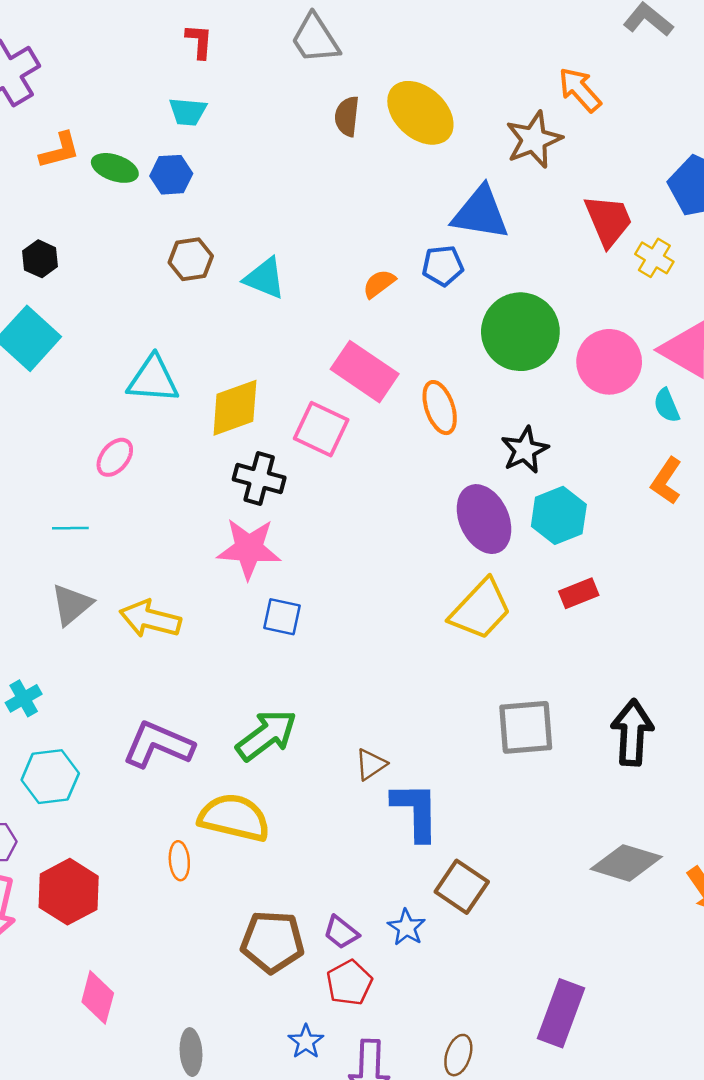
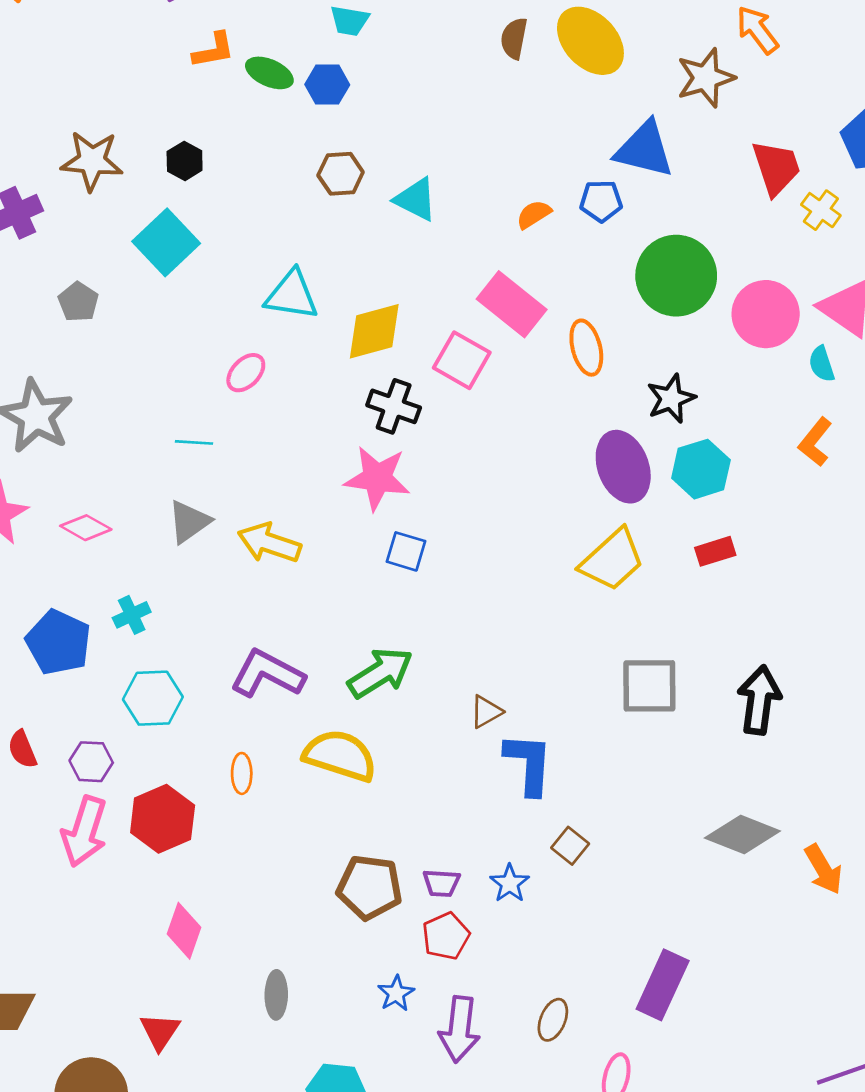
orange ellipse: (179, 861) -> (242, 773), moved
brown square: (462, 887) -> (570, 846), size x0.7
purple trapezoid: (341, 932) -> (441, 883), turned -39

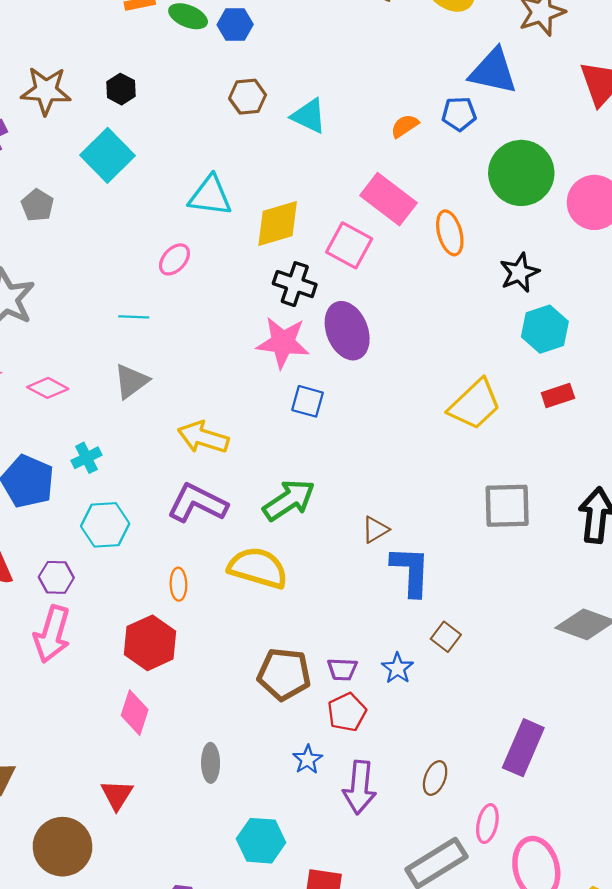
purple ellipse: (623, 467) -> (347, 331), moved
yellow arrow: (269, 543) -> (203, 437), moved
red hexagon: (163, 819) -> (150, 643), moved

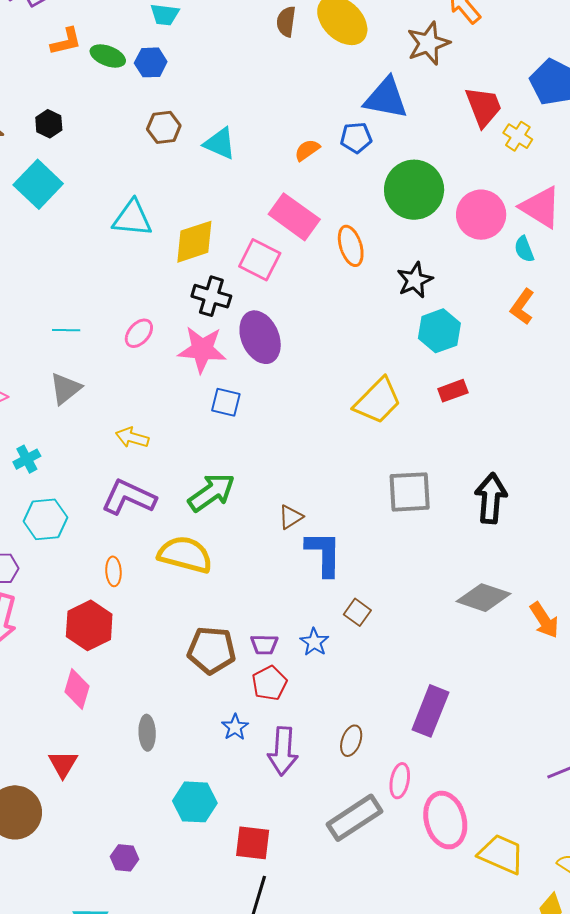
pink ellipse: (174, 259) -> (139, 333), moved
yellow arrow: (203, 437) -> (132, 438), size x0.7

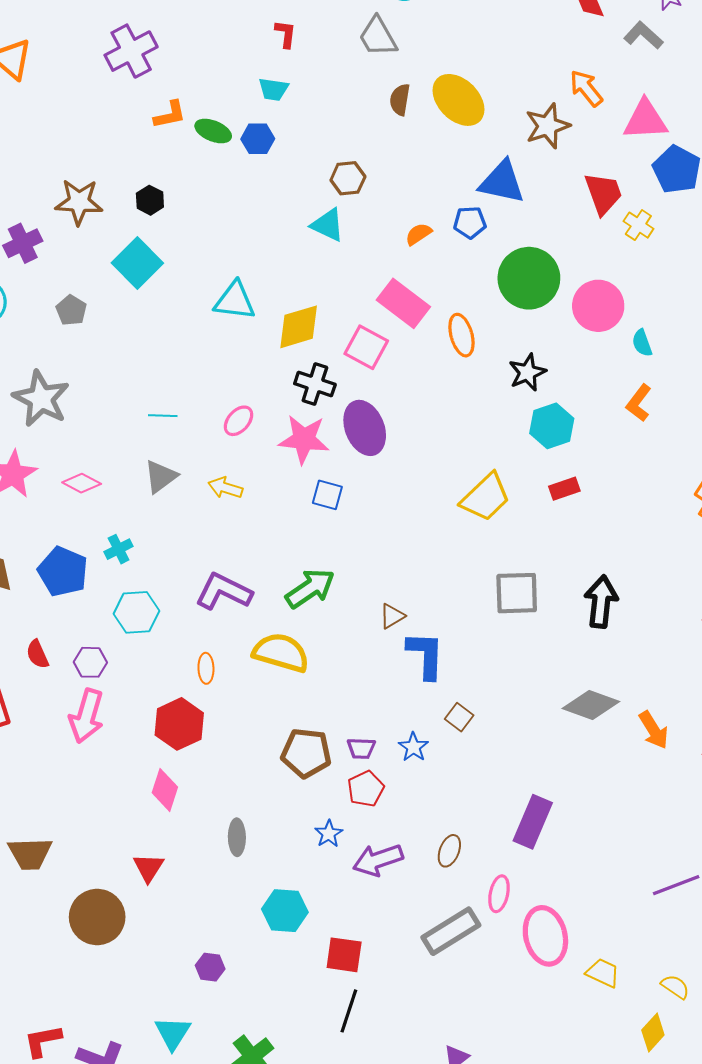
brown hexagon: (164, 127) -> (348, 178), moved
pink triangle: (541, 207) -> (645, 120), moved, turned -36
yellow arrow: (132, 438) -> (225, 488), moved
purple arrow: (283, 751) -> (378, 860), turned 66
yellow trapezoid: (501, 854) -> (603, 973), size x0.7

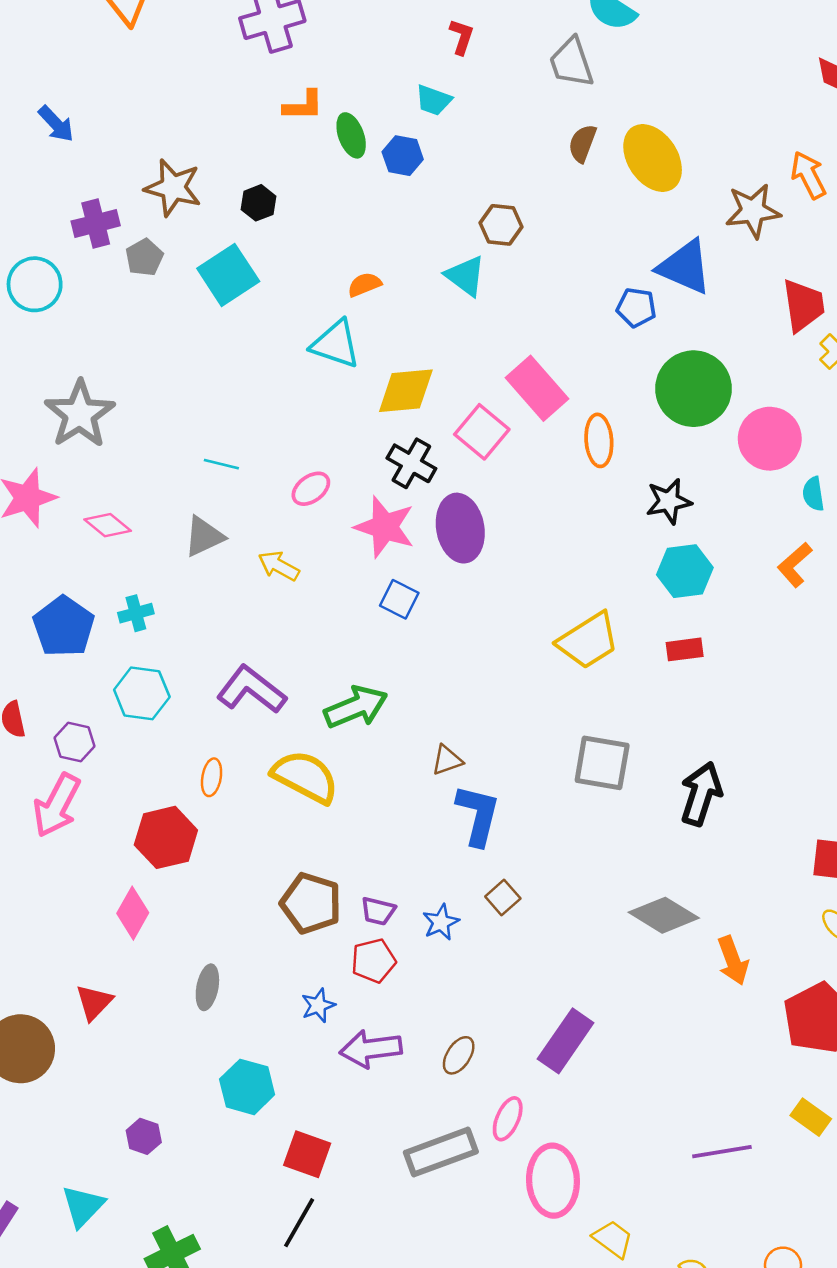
green ellipse: (213, 131) -> (351, 135), turned 36
orange semicircle: (418, 234) -> (364, 285), moved
gray pentagon: (71, 310) -> (144, 257), moved

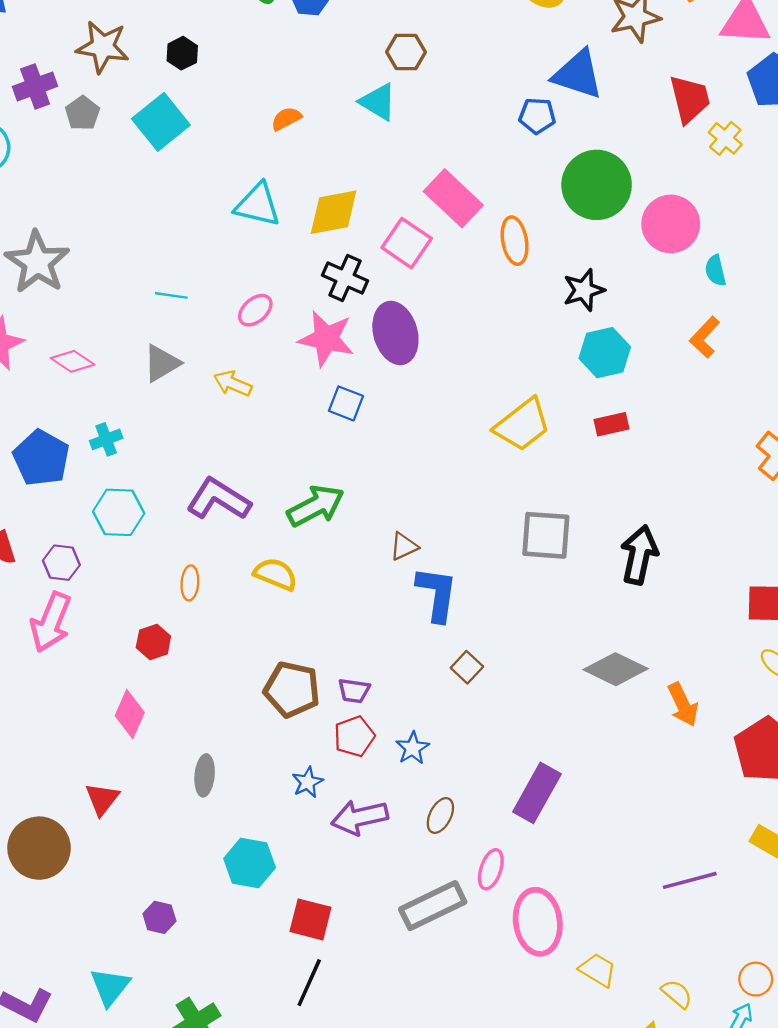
cyan triangle: (336, 344) -> (258, 205), moved
yellow semicircle: (305, 777) -> (276, 574), size x0.7
red hexagon: (166, 837) -> (153, 642), size x0.6
blue star: (441, 922) -> (413, 748), moved

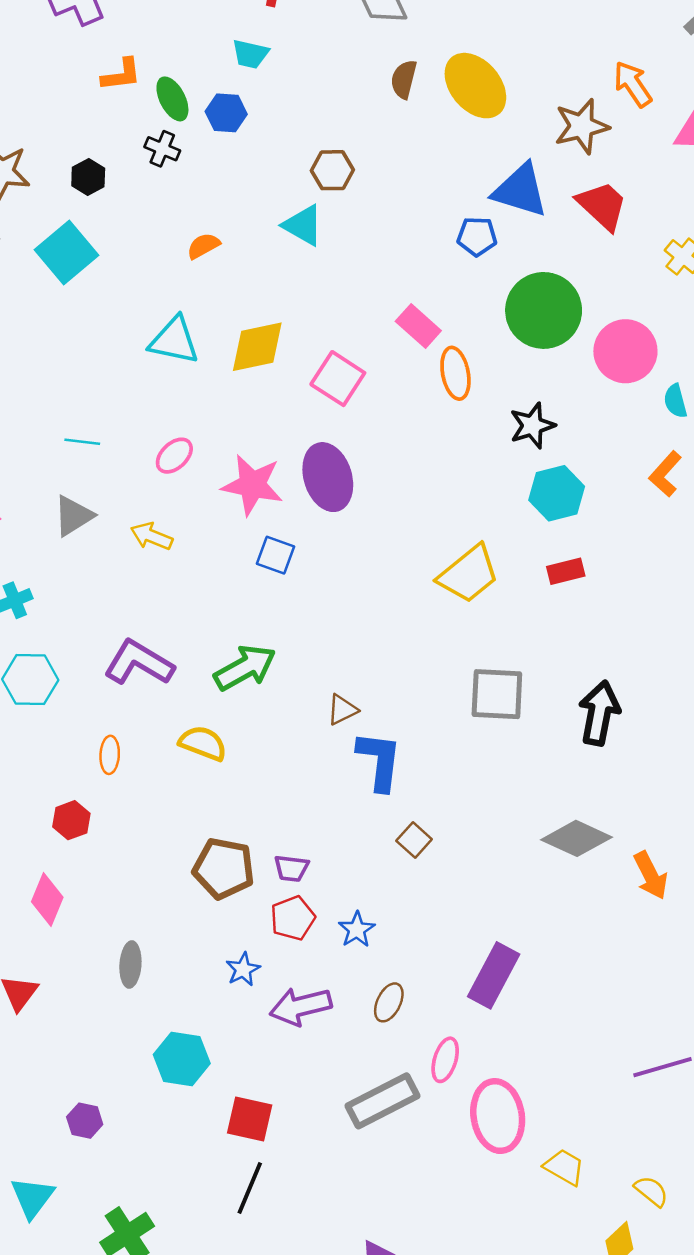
red trapezoid: (690, 99) -> (602, 206), moved, turned -32
pink rectangle: (453, 198) -> (418, 326), moved, size x0.7
black cross: (345, 278) -> (162, 149), moved, size x0.7

